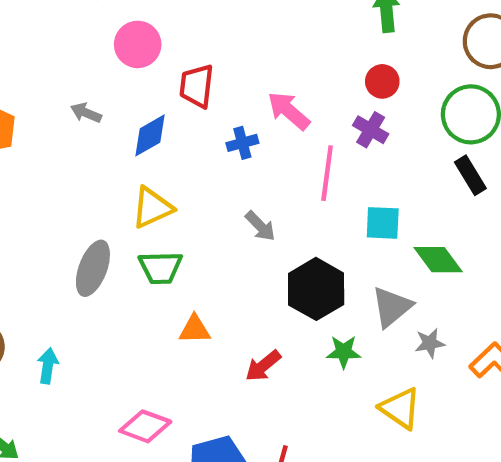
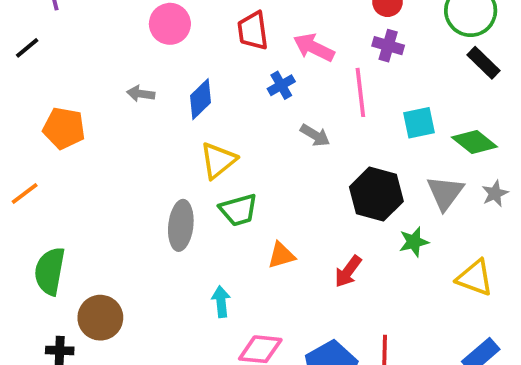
red trapezoid: (197, 86) -> (253, 31), moved
gray arrow: (260, 226) -> (315, 135), moved
gray star: (430, 343) -> (495, 193), moved
cyan arrow: (48, 366) -> (221, 302), moved

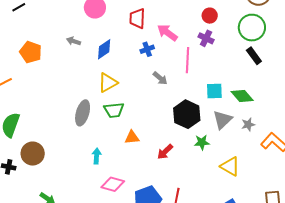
cyan square: (419, 123) -> (214, 91), moved

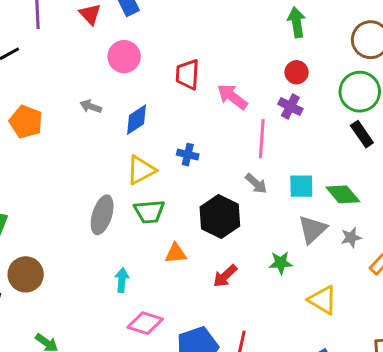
blue cross: (147, 49) -> (188, 155), moved, turned 32
gray arrow: (160, 78) -> (256, 184), moved
black hexagon: (187, 114) -> (220, 216), moved

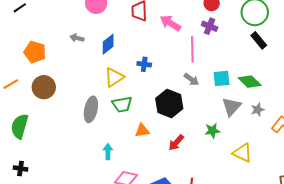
brown circle: (26, 274) -> (44, 87), moved

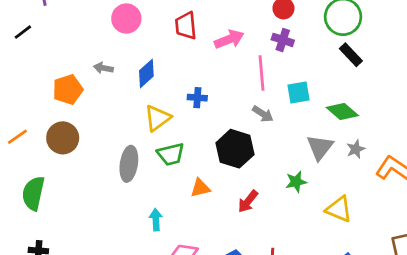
pink arrow: (170, 23) -> (229, 39), turned 130
orange pentagon: (35, 52) -> (68, 90), moved, turned -30
cyan square: (222, 78) -> (299, 92), moved

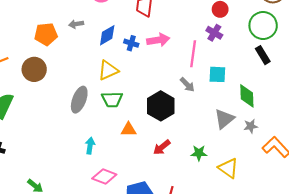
pink arrow: (229, 39) -> (158, 40), moved
gray arrow: (103, 68) -> (76, 24), turned -32
blue cross: (197, 98) -> (131, 43), moved
green diamond: (342, 112) -> (247, 96), turned 35
green star: (296, 182) -> (199, 153), moved

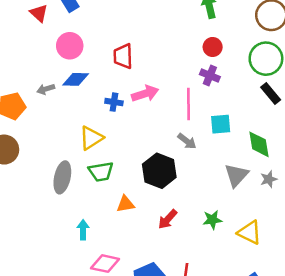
blue diamond: (107, 35) -> (76, 79), moved, turned 40

